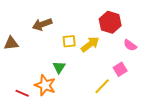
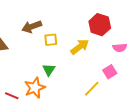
yellow square: (69, 41) -> (51, 40), moved
pink semicircle: (130, 45) -> (120, 48), turned -40
orange star: (45, 85) -> (35, 88), turned 30

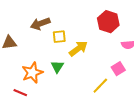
yellow arrow: (80, 47) -> (78, 49), moved
orange star: (35, 88) -> (32, 73), moved

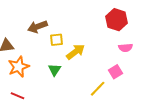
red hexagon: (108, 22) -> (117, 20), moved
orange star: (32, 73) -> (19, 67), moved

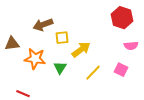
orange star: (19, 67) -> (35, 59), moved, turned 30
pink square: (116, 72) -> (121, 70), turned -32
yellow line: (98, 89) -> (93, 73), moved

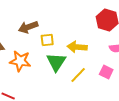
yellow arrow: (81, 50) -> (77, 47), moved, turned -138
green triangle: (60, 68) -> (56, 62), moved, size x1.5

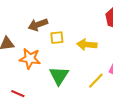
green triangle: (56, 62) -> (59, 76), moved
yellow line: (78, 75) -> (96, 81), moved

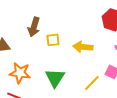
brown arrow: (38, 25) -> (34, 27), turned -54
orange star: (30, 59) -> (20, 73), moved

